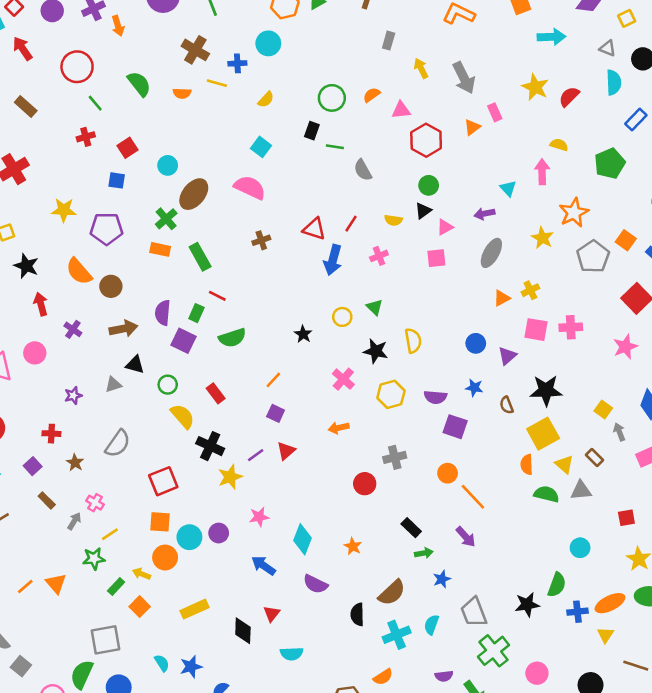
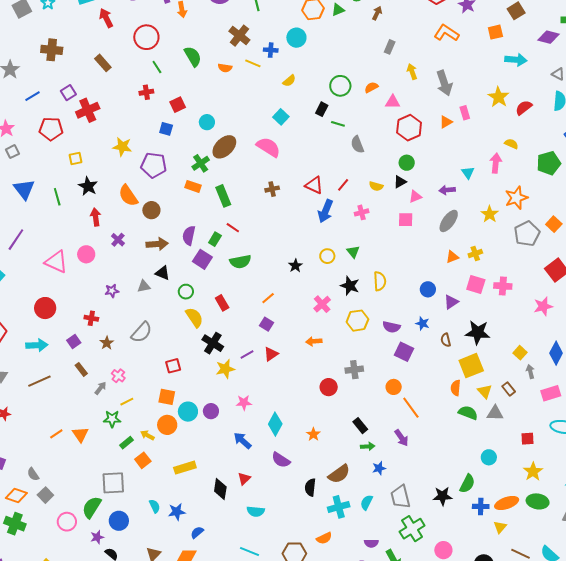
red square: (163, 481) -> (173, 366), size x0.7

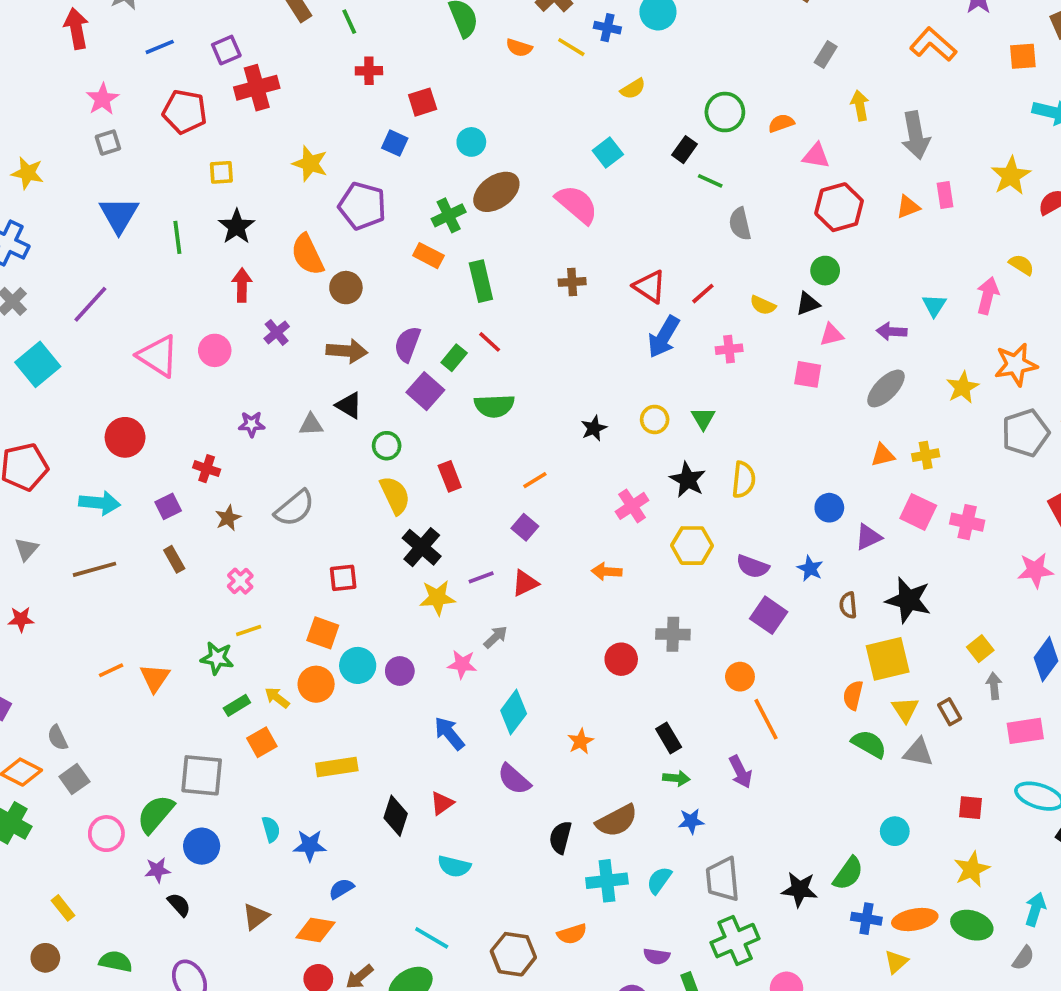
green line: (157, 67) -> (349, 22), moved
gray arrow: (101, 388) -> (496, 637), moved

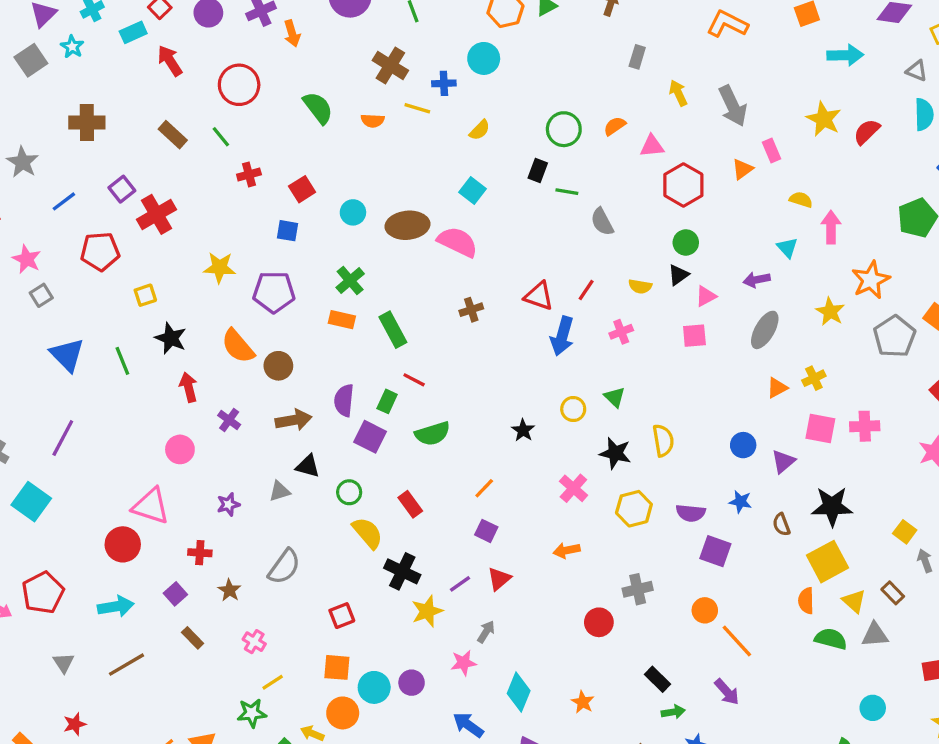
brown ellipse: (496, 192) -> (408, 225), moved, turned 45
yellow semicircle: (1022, 265) -> (801, 200), moved
pink triangle: (158, 356) -> (151, 506), moved

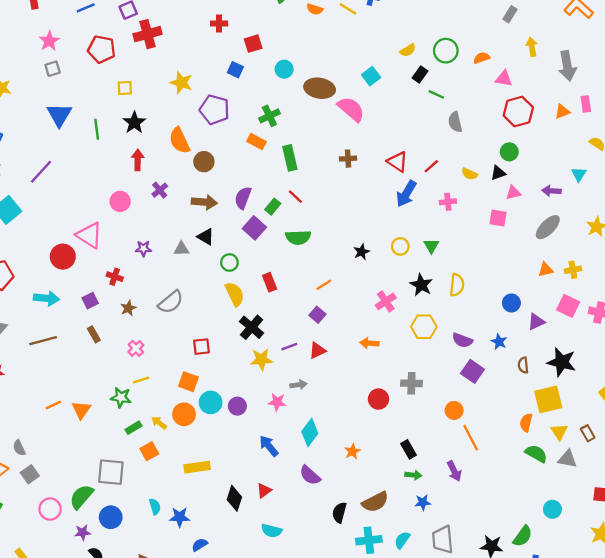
yellow semicircle: (480, 130) -> (408, 50), moved
gray arrow: (486, 632) -> (298, 385), turned 35

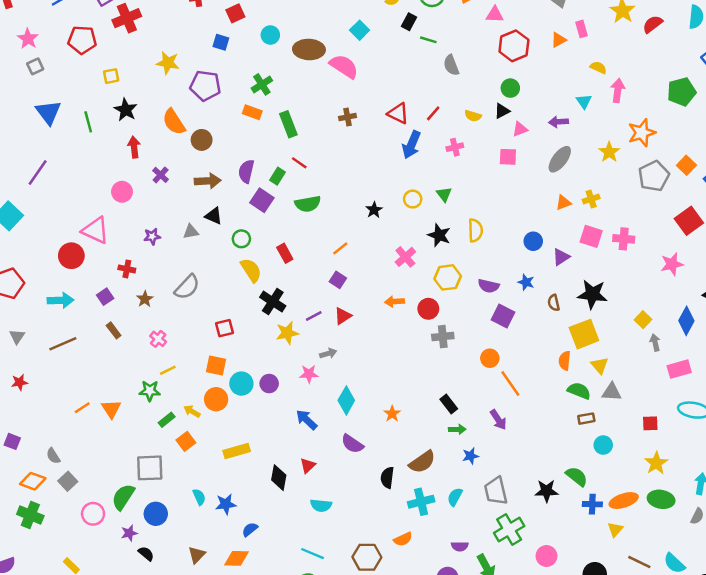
red circle: (378, 399) -> (428, 309), moved
brown rectangle: (588, 433) -> (586, 419), moved, turned -63
green semicircle: (523, 536) -> (577, 476), turned -80

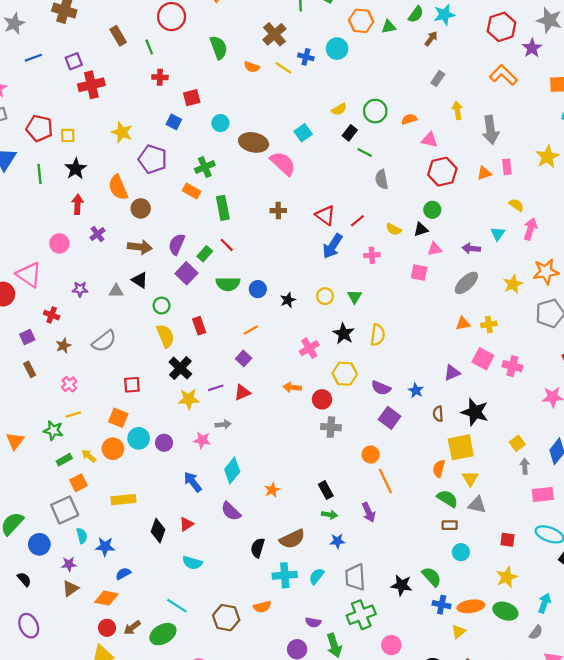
red pentagon: (82, 40) -> (39, 128), moved
blue circle: (533, 241) -> (258, 289), moved
gray square: (150, 468) -> (65, 510), moved, turned -32
purple star: (129, 533) -> (69, 564), moved

